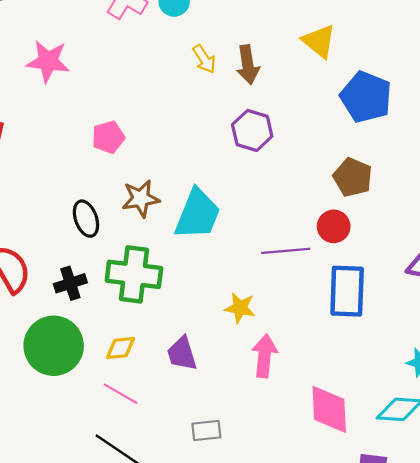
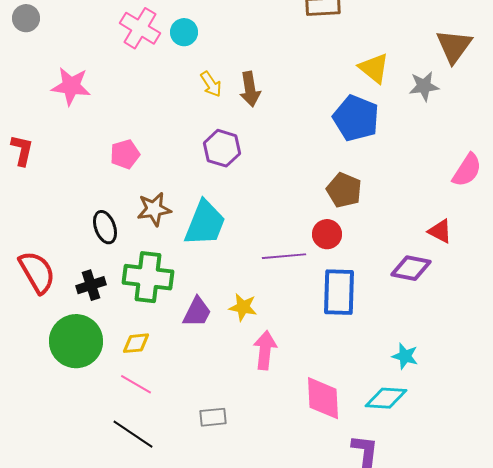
yellow triangle: (319, 41) -> (374, 68), moved
purple hexagon: (252, 130) -> (222, 148), moved
purple trapezoid: (182, 354) -> (197, 312), moved, turned -136

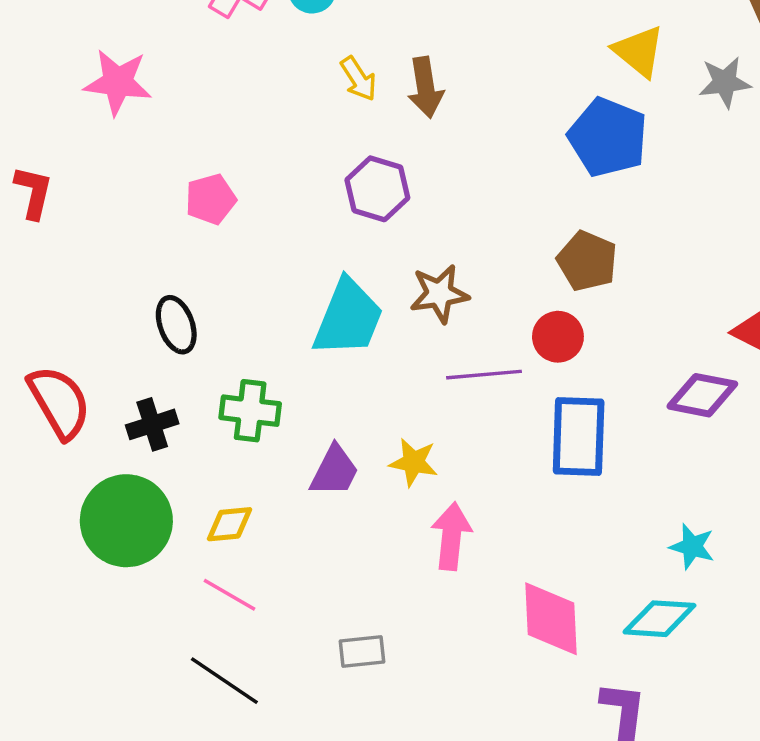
brown star: (154, 209) -> (439, 294), moved
green cross: (148, 277) -> (250, 411), size x0.7

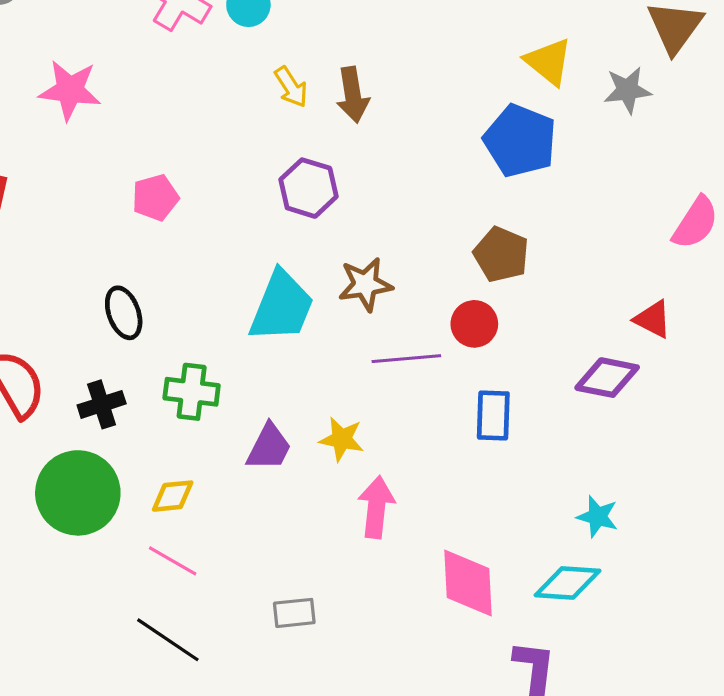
blue rectangle: (579, 436) -> (493, 415), size x0.7

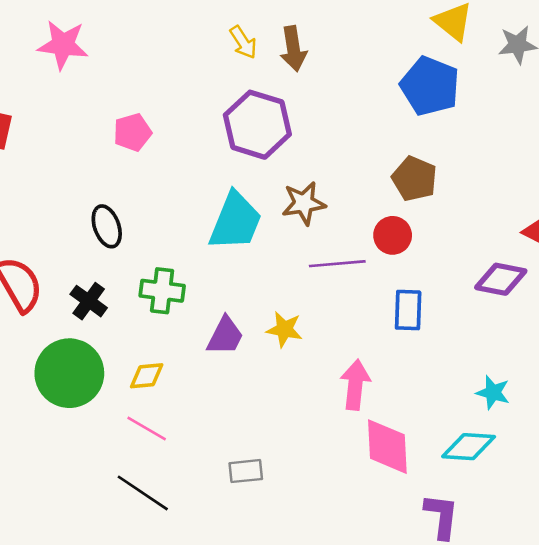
purple hexagon: (308, 188) -> (257, 125), size x1.4
black cross: (102, 404) -> (89, 301), turned -36
pink arrow: (376, 507) -> (355, 385), moved

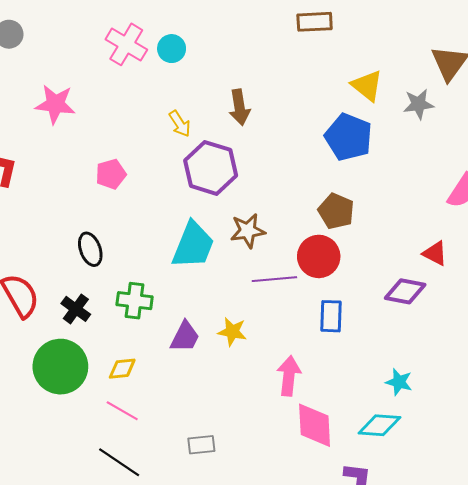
yellow arrow: (243, 42) -> (180, 124), moved
red circle: (393, 235) -> (319, 256), size x1.4

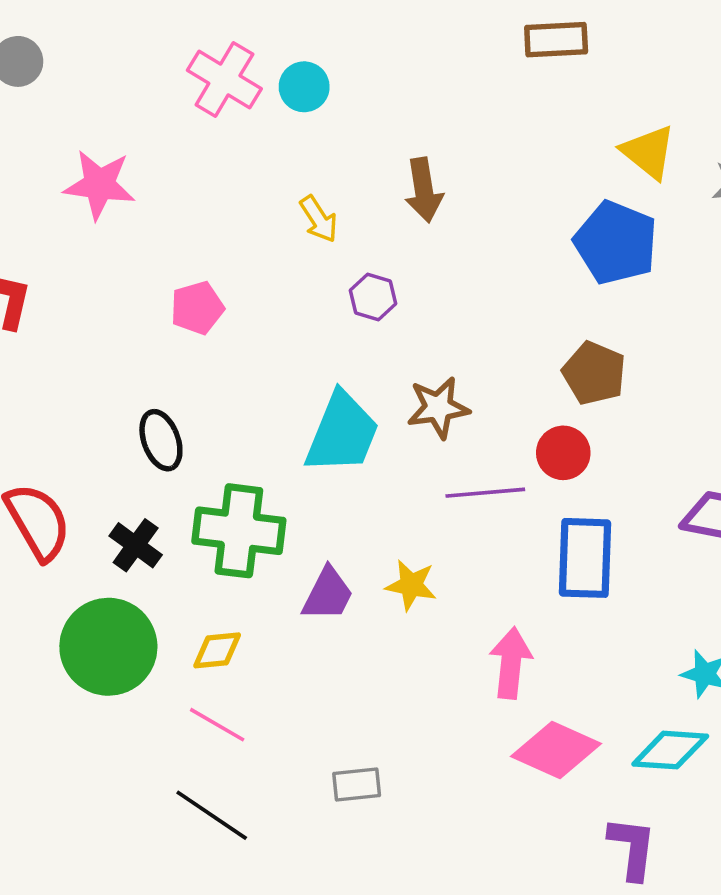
purple hexagon: (211, 168) -> (373, 297), size x0.5
red circle: (319, 256) -> (563, 453), size x0.7
green cross: (135, 301) -> (239, 531), size x1.4
blue rectangle: (331, 316) -> (585, 558), size x1.4
pink diamond: (315, 425) -> (556, 750), turned -63

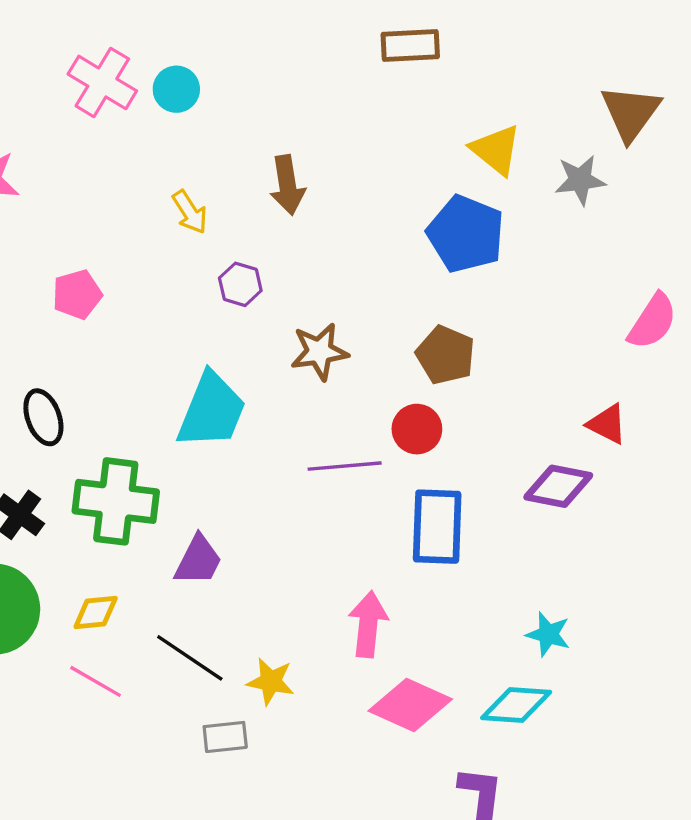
brown star: (438, 408) -> (319, 352), moved
yellow star: (411, 585) -> (271, 681), moved
black line: (212, 815) -> (190, 658), moved

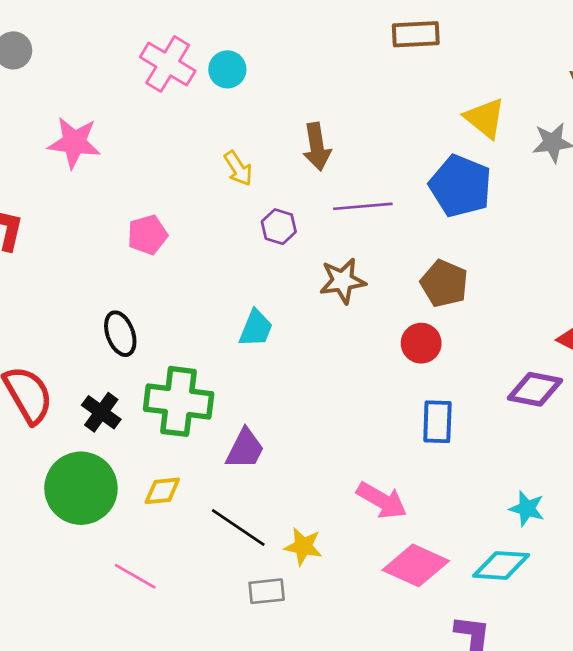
cyan trapezoid: (212, 411) -> (256, 328), size x0.6
purple line: (345, 466) -> (363, 206), moved
blue rectangle: (437, 527) -> (437, 422), size x0.7
pink arrow: (368, 624) -> (382, 500), turned 114
pink line: (96, 681) -> (135, 576), moved

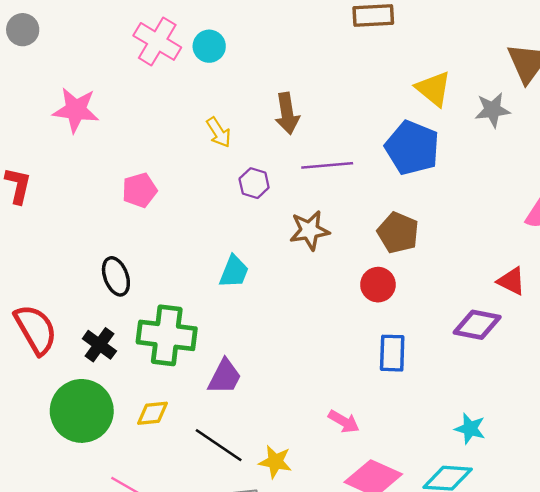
pink arrow: (382, 500) -> (344, 422), size x0.7

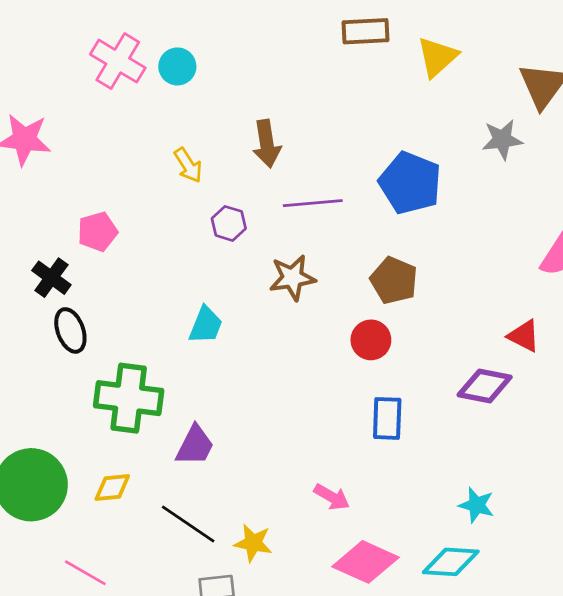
yellow triangle: (433, 89) -> (437, 57), moved, turned 39
black cross: (99, 345) -> (51, 278), moved

